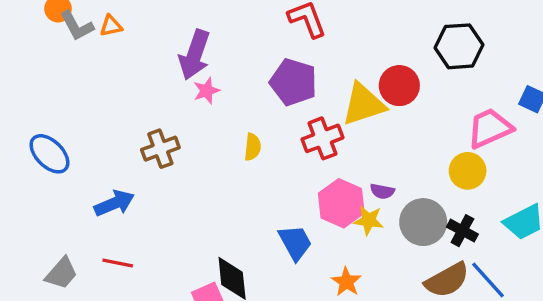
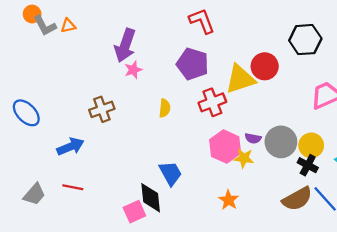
yellow circle: (468, 171) -> (311, 145), moved
gray circle: (423, 222) -> (281, 142), moved
blue trapezoid: (295, 243) -> (170, 173), moved

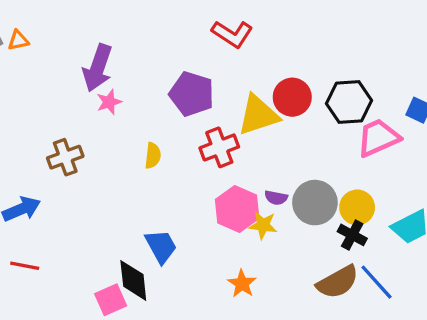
red L-shape: (202, 21) -> (232, 34), moved, turned 144
black hexagon: (305, 40) -> (349, 102), moved

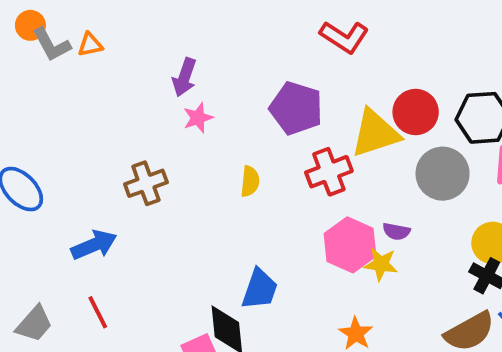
purple arrow: (98, 68) -> (184, 77), size x0.7
gray circle: (315, 203) -> (443, 174), moved
blue trapezoid: (161, 246) -> (260, 289), turned 48
red line: (25, 266) -> (98, 312), turned 52

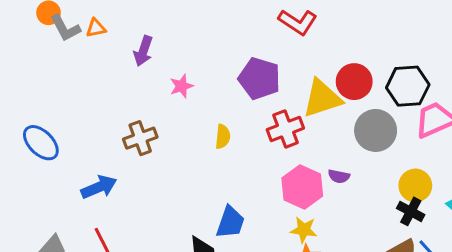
purple arrow: (184, 77) -> (143, 51), moved
yellow star: (381, 264) -> (304, 230), moved

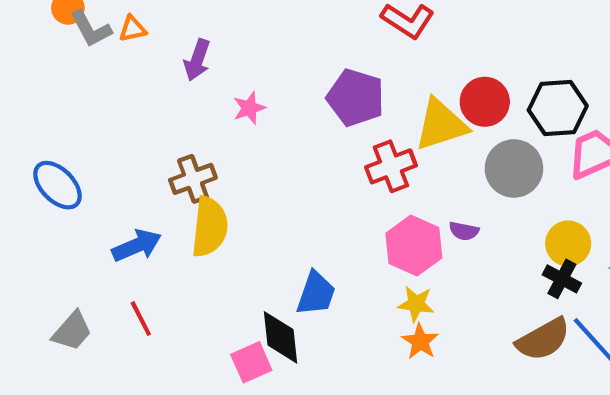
yellow semicircle: (223, 137) -> (210, 227), moved, size x1.8

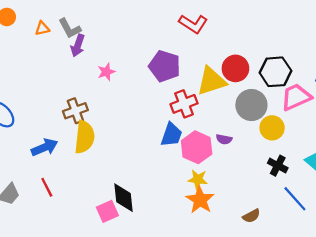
gray L-shape: (91, 29) -> (70, 28), moved
yellow circle: (568, 243) -> (272, 128), moved
blue trapezoid: (316, 294) -> (171, 135), moved
brown semicircle: (543, 339) -> (251, 216), moved, size x0.6
orange star: (420, 341) -> (200, 200), size x1.4

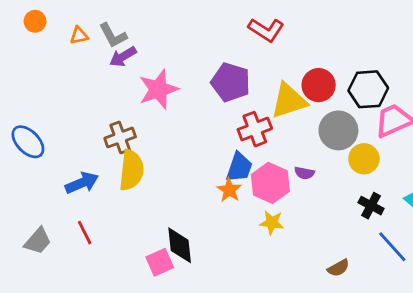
purple arrow: (78, 46) -> (123, 57), turned 40
pink star: (106, 72) -> (158, 89), size x1.8
orange star: (200, 200) -> (229, 190), moved, size x0.7

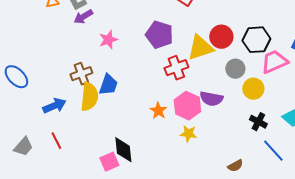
pink star: (158, 89) -> (108, 40), size x0.7
gray circle: (338, 130) -> (235, 69), size x0.7
blue trapezoid: (239, 167) -> (108, 85), moved
purple semicircle: (304, 173) -> (211, 99), size x1.6

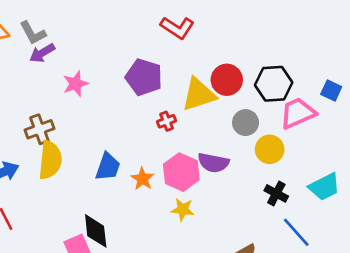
red cross: (176, 68) -> (167, 121), size x0.6
blue trapezoid: (108, 85) -> (108, 167), moved

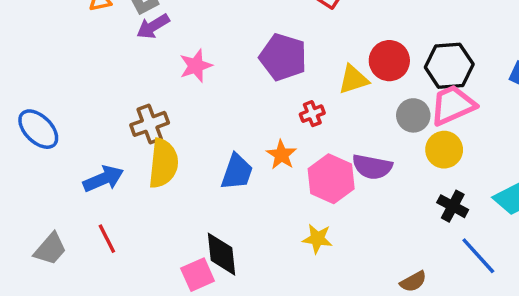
yellow triangle: (199, 94) -> (353, 79), size x0.7
pink trapezoid: (298, 113) -> (453, 105), moved
orange star: (142, 179) -> (281, 155), moved
yellow star: (183, 210) -> (317, 239), moved

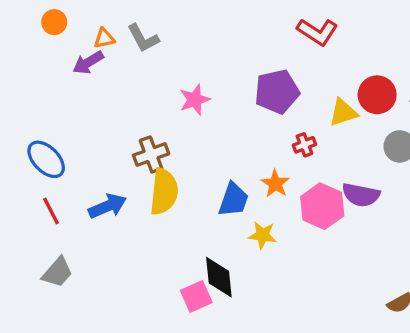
purple arrow: (153, 26) -> (88, 62), moved
purple pentagon: (283, 57) -> (277, 92), turned -30
red line: (107, 239) -> (51, 211), moved
yellow star: (317, 239) -> (262, 235), moved

